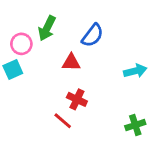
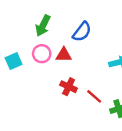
pink circle: (21, 44) -> (42, 54), moved
red line: (63, 121) -> (94, 96), moved

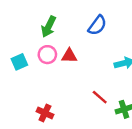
blue semicircle: (82, 32) -> (97, 25), moved
red cross: (69, 87) -> (45, 113), moved

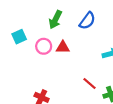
green arrow: (49, 27) -> (55, 20), moved
cyan square: (19, 62) -> (19, 37), moved

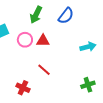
red line: (89, 84) -> (44, 70), moved

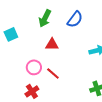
pink circle: (25, 40) -> (34, 67), moved
red cross: (23, 88) -> (32, 91), turned 32

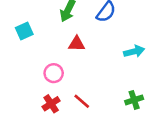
red line: (53, 73) -> (82, 101), moved

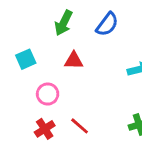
cyan square: (24, 31) -> (26, 59), moved

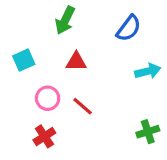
blue semicircle: (107, 24) -> (129, 28), moved
red line: (80, 126) -> (83, 106), moved

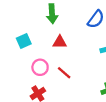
green arrow: (65, 20) -> (52, 14), turned -30

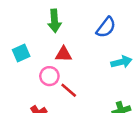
pink circle: (40, 67) -> (49, 76), moved

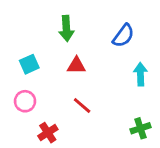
cyan arrow: (121, 62) -> (140, 74), turned -78
pink circle: (49, 76) -> (25, 101), moved

